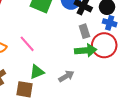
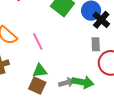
green arrow: (86, 50) -> (83, 82), moved
brown square: (25, 89) -> (37, 86), moved

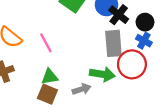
gray rectangle: (96, 44) -> (113, 43), size x1.6
green arrow: (83, 82) -> (102, 74), moved

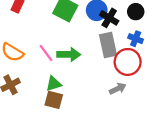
black circle: (145, 22) -> (136, 12), moved
green arrow: (102, 74) -> (69, 54), moved
gray arrow: (82, 89) -> (118, 89), moved

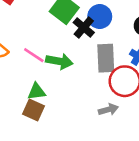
black cross: (109, 18) -> (84, 27), moved
pink line: (46, 53) -> (34, 55), turned -30

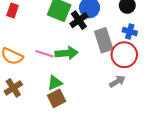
black cross: (84, 27) -> (79, 20), turned 30
brown square: (34, 110) -> (57, 98), turned -36

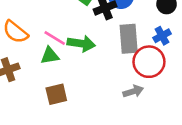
blue cross: (130, 31) -> (162, 36), turned 32
green triangle: (55, 83) -> (50, 56), moved

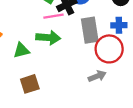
blue cross: (162, 36) -> (119, 25), turned 32
pink line: (55, 38) -> (53, 16), moved, turned -36

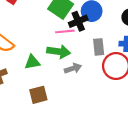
gray rectangle: (90, 30) -> (99, 47), size x0.7
gray arrow: (97, 76) -> (73, 68), moved

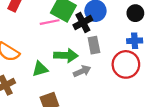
pink line: (65, 31) -> (50, 22), moved
gray rectangle: (99, 47) -> (94, 45), moved

